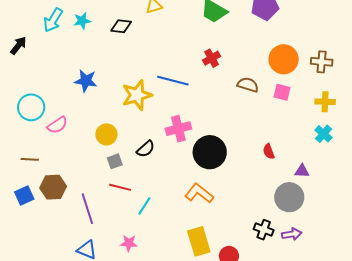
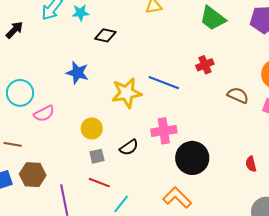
black diamond: (121, 26) -> (105, 35), moved

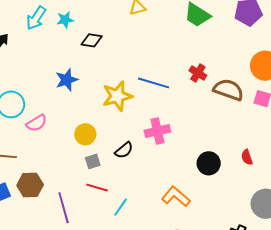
red cross: (205, 65) -> (198, 73), moved, turned -30
blue star: (77, 73) -> (67, 80), turned -30
brown semicircle: (238, 95) -> (228, 90), size x1.4
black circle: (192, 158) -> (209, 163), moved, size x0.7

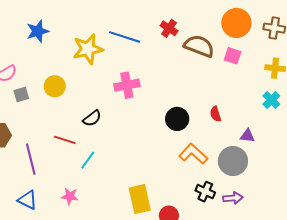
black semicircle: (124, 150) -> (92, 118), moved
gray square: (93, 161) -> (21, 94), moved
orange L-shape: (176, 197) -> (193, 154), moved

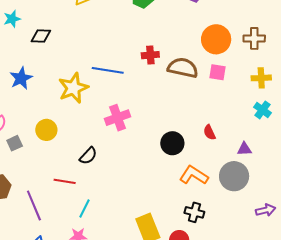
red cross: (169, 28) -> (150, 55), turned -30
cyan line: (88, 160) -> (85, 208), moved
black cross: (205, 192) -> (194, 212), moved
purple arrow: (233, 198) -> (266, 210), moved

